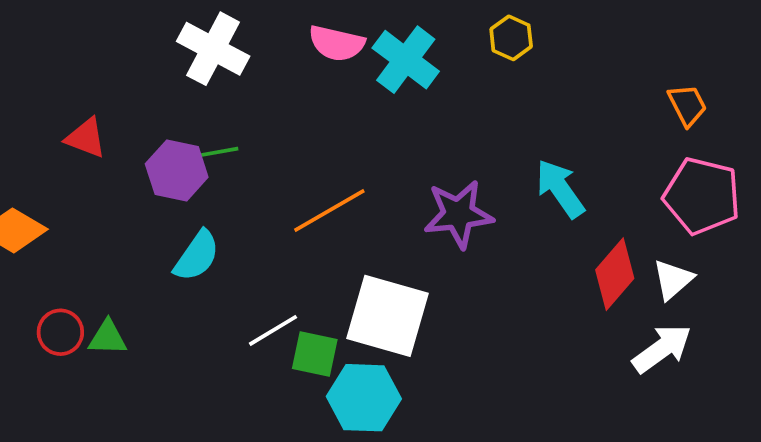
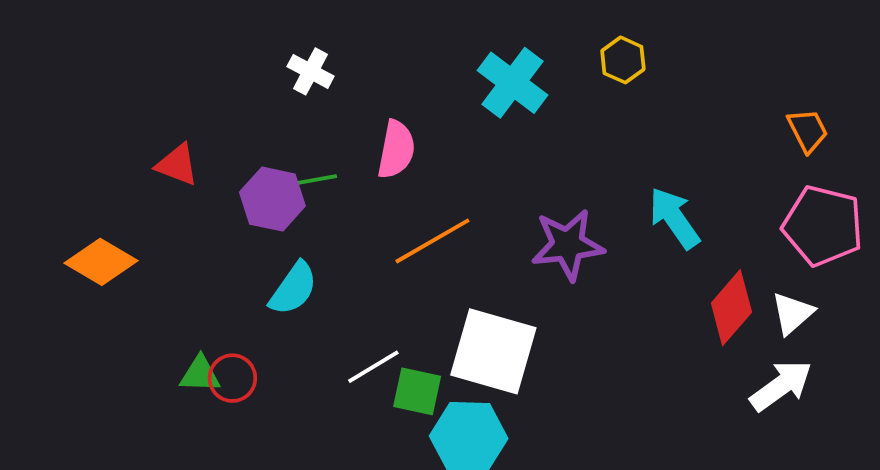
pink semicircle: (337, 43) -> (396, 150), moved, turned -92
white cross: (213, 49) -> (311, 71), size x0.6
red circle: (60, 332) -> (232, 378), moved

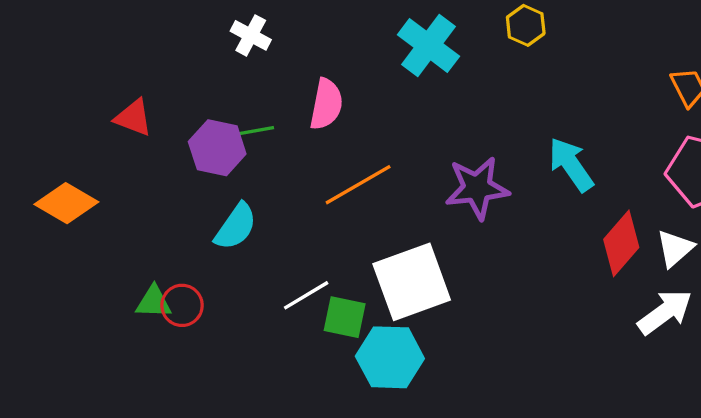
white square: (493, 351) -> (412, 282), turned -36

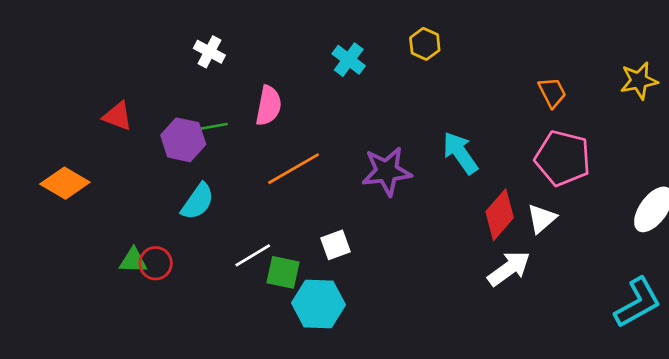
cyan cross: (428, 45) -> (349, 60), size x0.7
white square: (412, 282) -> (336, 245), size x0.5
white arrow: (665, 312) -> (509, 268), moved

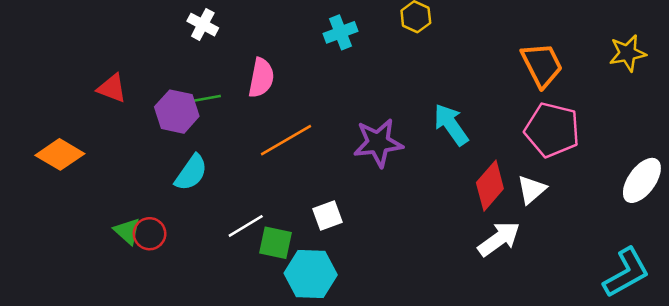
cyan cross: (349, 60) -> (341, 32), turned 32
orange trapezoid: (552, 93) -> (542, 65), size x1.5
green triangle: (133, 261) -> (127, 231), turned 40

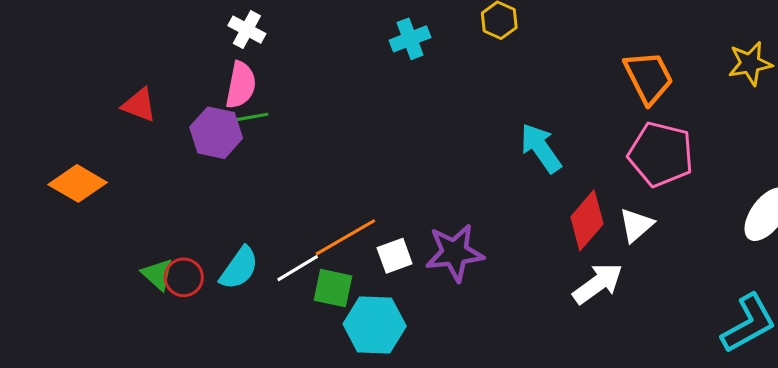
pink semicircle: (261, 78) -> (241, 85), moved
orange line: (286, 140) -> (345, 237), moved
purple star: (378, 143) -> (455, 253), moved
cyan semicircle: (191, 173) -> (239, 268), moved

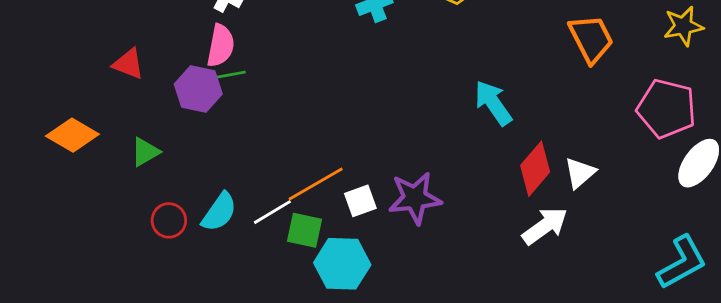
pink pentagon: (661, 154) -> (667, 109), moved
green triangle: (158, 274) -> (145, 152), moved, turned 48

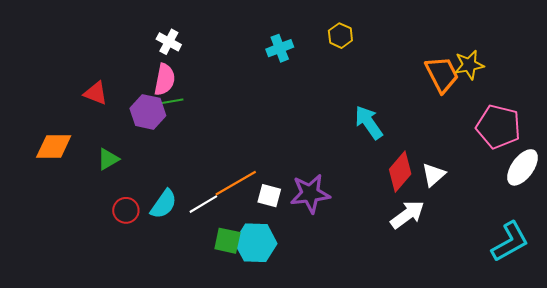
yellow star: (683, 26) -> (469, 65), moved
orange diamond: (72, 135) -> (54, 147), turned -30
white square: (360, 201) -> (269, 196), turned 35
green square: (304, 230) -> (227, 241), moved

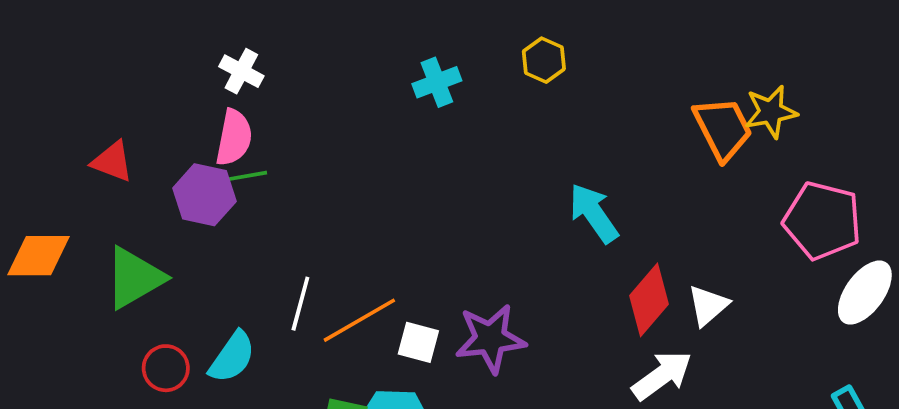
green triangle: (108, 159) -> (134, 278), size x1.6
white line: (203, 204) -> (300, 304), moved, turned -44

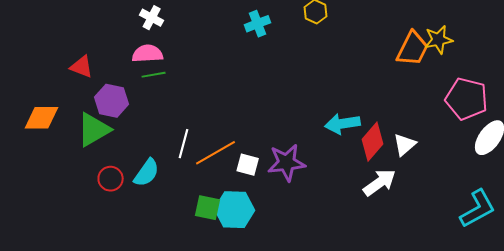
orange trapezoid: (723, 128) -> (413, 49), turned 54
pink semicircle: (234, 138) -> (148, 54), turned -104
purple hexagon: (204, 195) -> (112, 101), moved
cyan arrow: (594, 213) -> (343, 124), moved, turned -64

